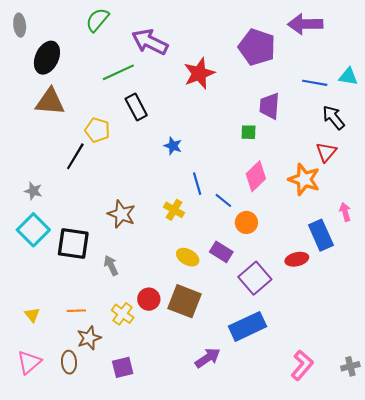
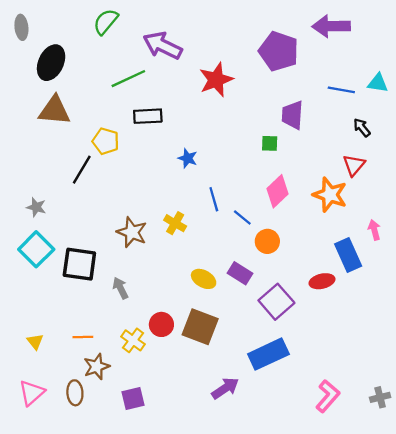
black rectangle: (136, 107) -> (148, 116), turned -65
black arrow: (334, 117) -> (362, 128), size x0.7
yellow cross: (174, 210) -> (175, 223), moved

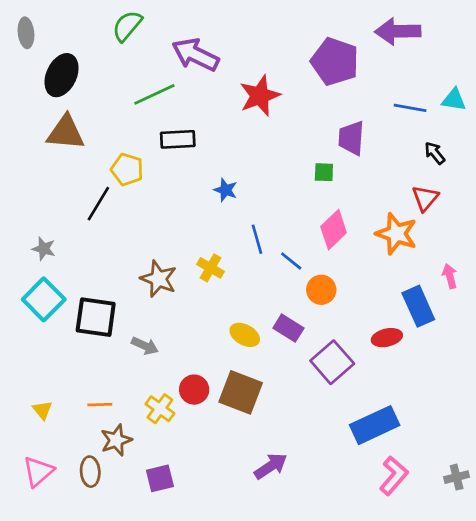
gray arrow: (120, 288) -> (145, 346), turned 140
blue rectangle: (268, 354) -> (375, 425), moved

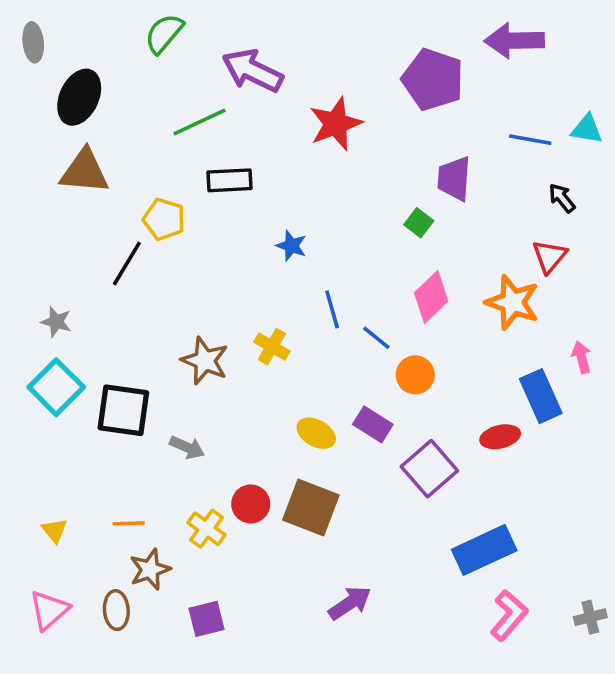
green square: (324, 172) -> (419, 223), turned 35

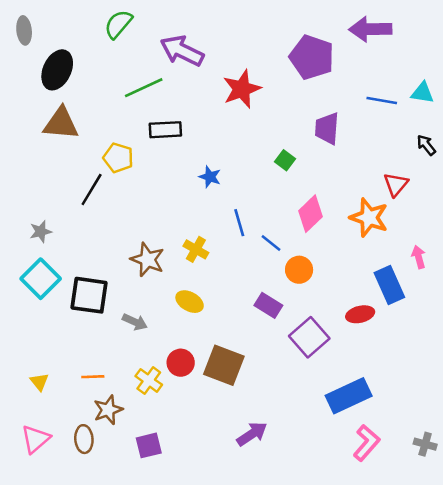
black arrow: (562, 198) -> (426, 145), moved
green square: (419, 223) -> (285, 160), moved
gray star: (56, 322) -> (41, 232), turned -30
yellow ellipse: (316, 433) -> (190, 302), moved
gray cross: (590, 617) -> (425, 444), turned 30

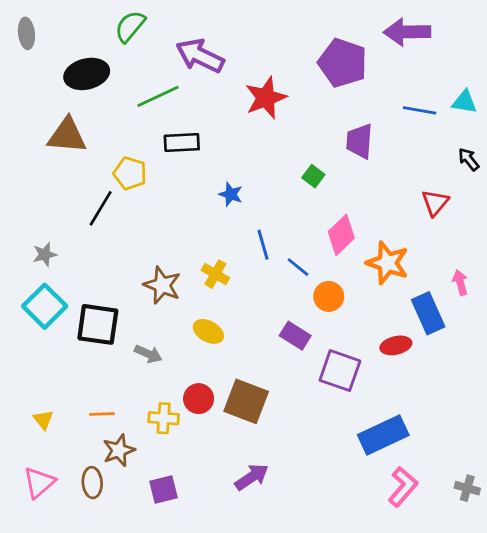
black ellipse: (57, 70) -> (87, 74), moved, turned 51
orange star: (369, 218) -> (387, 263), moved
purple square: (309, 337) -> (340, 371), turned -30
yellow cross: (149, 380) -> (164, 418), turned -32
purple arrow: (252, 434) -> (252, 477), moved

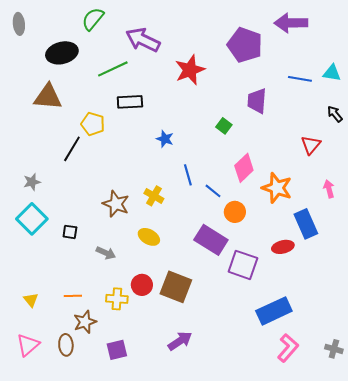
pink arrow: (460, 282) -> (329, 189), moved
black square: (98, 324) -> (70, 232), size x0.5
purple rectangle: (295, 336) -> (211, 240), size x1.5

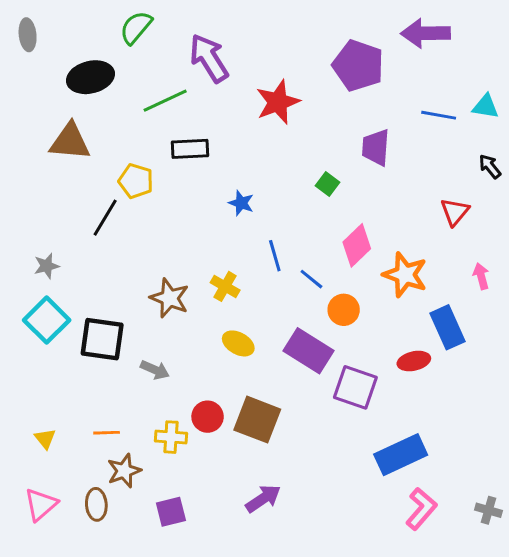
purple arrow: (143, 40) -> (209, 58), turned 32
black square: (70, 232) -> (102, 339), size x2.0
yellow ellipse: (149, 237) -> (238, 343), moved

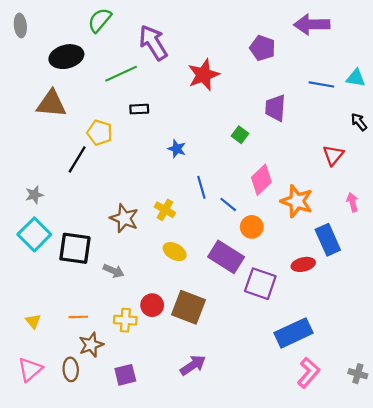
purple pentagon: (358, 65) -> (262, 48), size x0.7
black rectangle: (190, 149) -> (139, 109), size x0.7

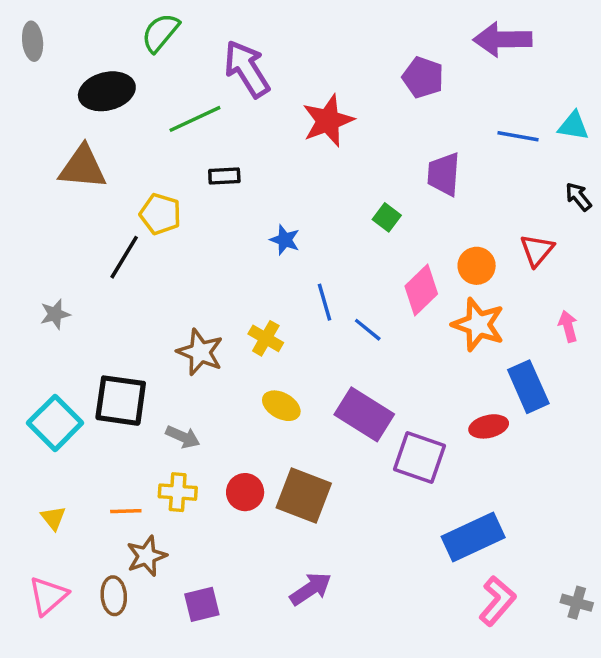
orange circle: (252, 227) -> (477, 266), moved
cyan square: (34, 234) -> (55, 423), moved
yellow cross: (125, 320) -> (178, 492), moved

